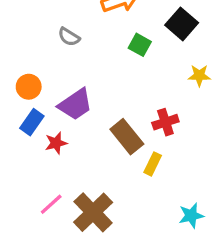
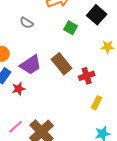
brown rectangle: (127, 137) -> (62, 64), moved
yellow rectangle: (153, 164) -> (97, 103), moved

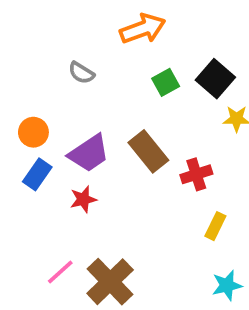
black square: (97, 15) -> (215, 79), moved
green square: (71, 28) -> (166, 82), turned 32
red star: (19, 89) -> (83, 199), moved

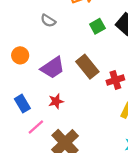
blue rectangle: (37, 174) -> (22, 104), moved, turned -66
red star: (83, 199) -> (56, 101), moved
pink line: (60, 272) -> (36, 127), moved

